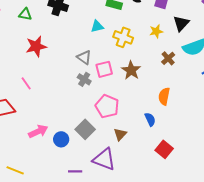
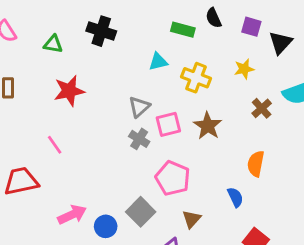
black triangle: (181, 23) -> (281, 43), moved
gray triangle: (84, 57) -> (139, 107), turned 42

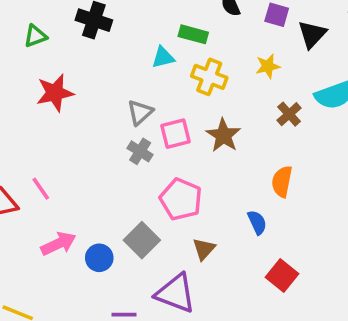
green rectangle: (183, 30) -> (193, 34), moved
green triangle: (53, 44) -> (35, 36), turned -30
pink line: (55, 145) -> (41, 189), moved

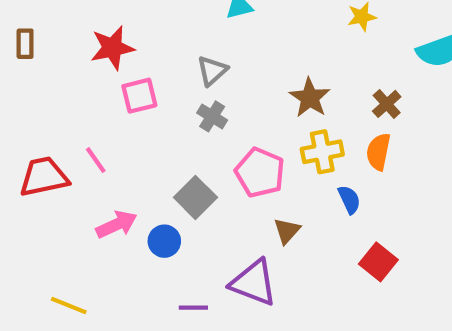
yellow cross: (209, 77) -> (322, 152), moved, turned -32
brown cross: (289, 114) -> (387, 104), moved
pink square: (176, 134) -> (139, 96), moved
gray square: (142, 240) -> (195, 197), moved

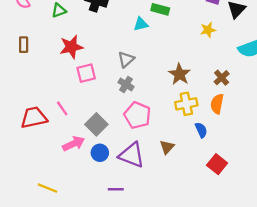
pink pentagon: (260, 173) -> (137, 115), moved
gray square: (195, 197) -> (96, 124), moved
purple triangle: (254, 283) -> (132, 155), moved

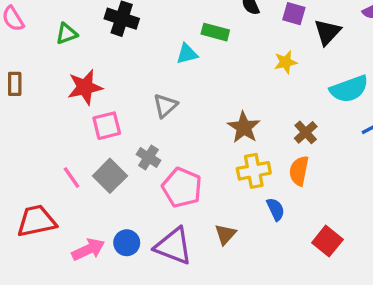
gray cross: (126, 84) -> (148, 157), moved
red trapezoid: (34, 117) -> (36, 221), moved
gray square: (96, 124) -> (110, 176), moved
pink arrow: (74, 144) -> (88, 249), moved
red square: (217, 164) -> (327, 241), moved

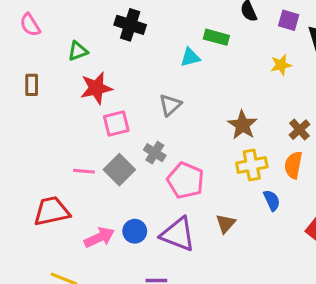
green triangle: (67, 34) -> (78, 51), moved
pink line: (72, 178) -> (84, 171), turned -50

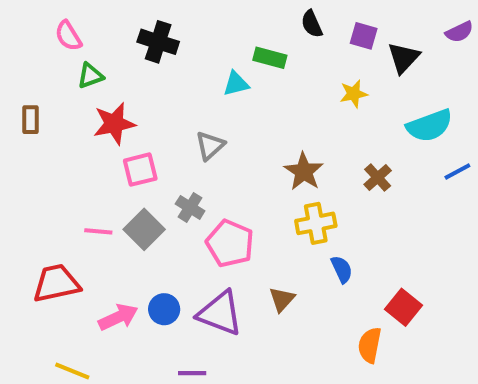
pink semicircle: (30, 25) -> (68, 36), moved
orange semicircle: (293, 165) -> (370, 345), moved

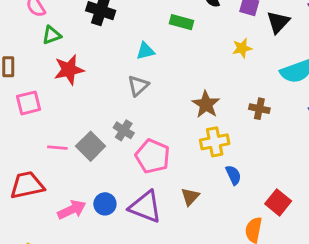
cyan triangle: (236, 84) -> (145, 51), moved
pink square: (140, 170) -> (28, 103), moved
brown cross: (378, 178) -> (259, 109), turned -36

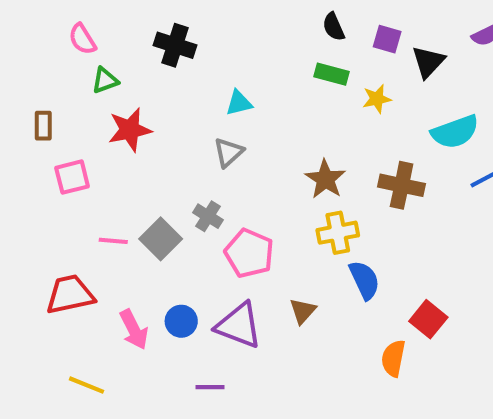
green rectangle: (181, 22) -> (332, 74), moved
brown cross: (259, 109) -> (402, 185), size x1.5
blue semicircle: (233, 175) -> (364, 280), size x1.4
pink arrow: (72, 210) -> (134, 329), turned 88

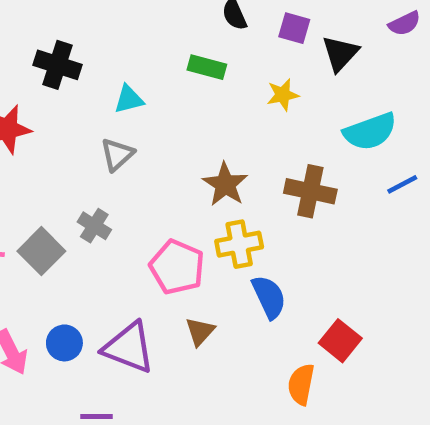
black cross: (175, 45) -> (58, 65), moved
green rectangle: (332, 74) -> (207, 67), moved
pink pentagon: (249, 253) -> (177, 267), moved

